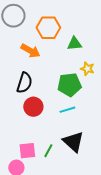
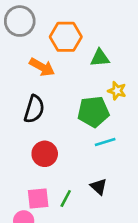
red circle: (33, 107) -> (45, 154), moved
cyan line: (67, 110) -> (105, 142), moved
black triangle: (73, 142) -> (99, 187), size x0.6

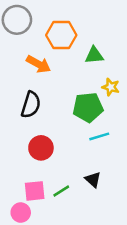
green line: (66, 198) -> (61, 191), turned 30

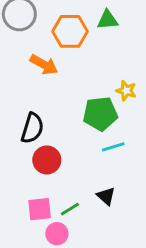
green triangle: (94, 55) -> (107, 20), moved
black semicircle: (31, 105) -> (32, 128), moved
pink circle: (21, 213) -> (57, 234), moved

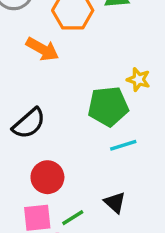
black semicircle: (32, 128) -> (29, 123), turned 32
red circle: (47, 160) -> (47, 177), moved

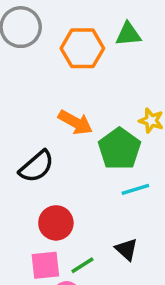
orange arrow: (42, 49) -> (75, 122), moved
green pentagon: (108, 106) -> (119, 149), turned -30

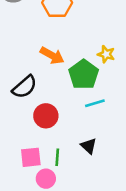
red circle: (56, 223) -> (46, 116), moved
green line: (82, 265) -> (57, 157), turned -54

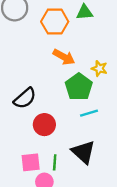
orange arrow: (52, 55) -> (64, 57), moved
black triangle: (89, 146) -> (83, 152), size x1.6

